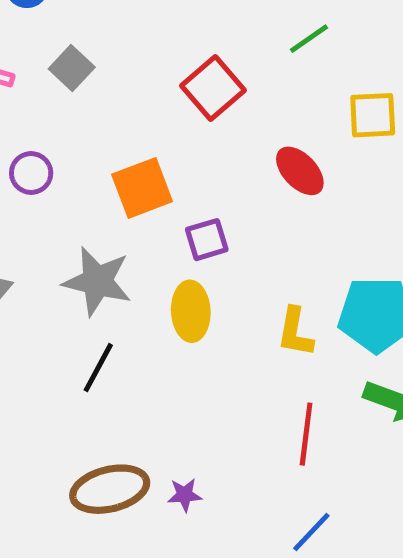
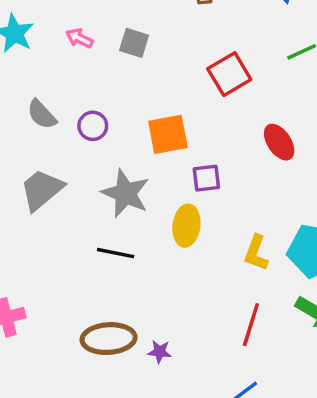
gray square: (72, 68) -> (134, 43), turned -36
purple circle: (31, 173) -> (93, 126), moved
black line: (98, 368) -> (116, 253), turned 63

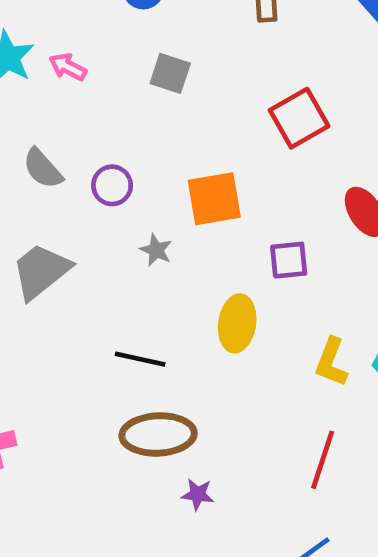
pink arrow: (79, 38) -> (68, 67), moved
purple square: (206, 178) -> (289, 260), moved
gray star: (126, 193) -> (156, 250), moved, size x0.5
brown ellipse: (109, 339) -> (158, 434), moved

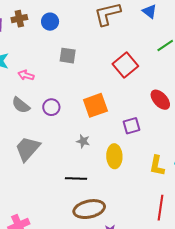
pink arrow: (68, 67) -> (26, 75), moved
gray star: (156, 250) -> (83, 141), moved

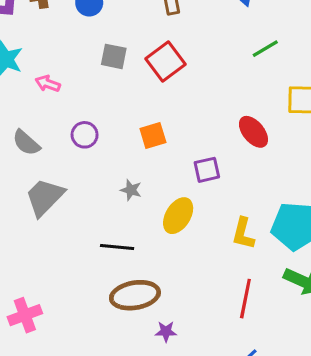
red square: (125, 65) -> (165, 61), moved
gray semicircle: (21, 105) -> (26, 143), moved
orange square: (95, 105) -> (153, 135), size x0.7
yellow ellipse: (114, 156) -> (178, 216), turned 30

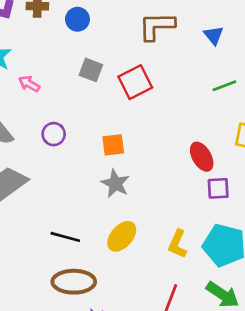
purple square: (207, 170) -> (218, 188), moved
gray star: (131, 190) -> (115, 184), moved, size x1.5
yellow ellipse: (178, 216) -> (122, 236), moved

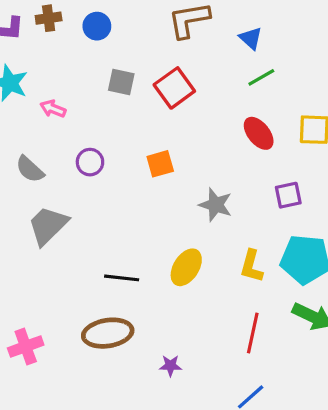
blue triangle: (214, 35) -> (251, 38), moved
green line: (224, 86) -> (261, 77), moved
red ellipse: (202, 157) -> (259, 133), moved
gray star: (115, 184) -> (216, 205), moved
brown ellipse: (74, 282) -> (108, 333), moved

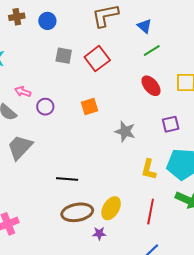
pink arrow: (53, 109) -> (23, 92), moved
yellow ellipse: (186, 267) -> (111, 208), moved
brown ellipse: (108, 333) -> (77, 212), moved

